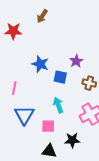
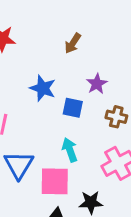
brown arrow: (42, 16) -> (73, 43), moved
pink square: (48, 126) -> (55, 181), size x1.5

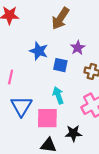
brown arrow: (73, 43) -> (60, 18), size x1.5

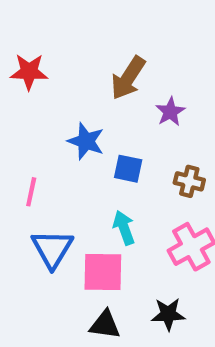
purple star: (78, 48) -> (170, 112), moved
black star: (73, 133) -> (168, 314), moved

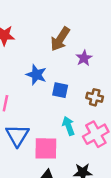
cyan arrow: (124, 228) -> (68, 126), moved

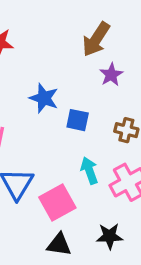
brown arrow: (60, 39) -> (96, 39), moved
pink square: (46, 148) -> (57, 202), turned -30

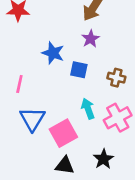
purple star: (111, 75) -> (91, 39), moved
black star: (110, 236) -> (103, 159), turned -30

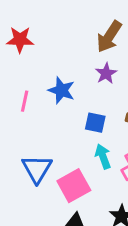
blue square: (79, 70) -> (95, 123), moved
pink line: (19, 84) -> (25, 101), moved

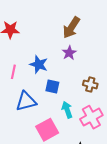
blue square: (95, 123) -> (52, 87), moved
blue triangle: (37, 169) -> (26, 101), moved, turned 45

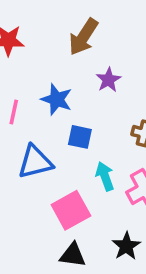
brown arrow: (71, 28) -> (83, 37), moved

